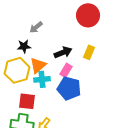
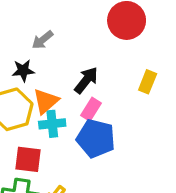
black arrow: (63, 52) -> (86, 80), turned -30
yellow rectangle: (89, 52) -> (148, 82), moved

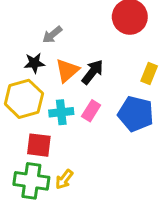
orange triangle: (46, 101) -> (67, 70), moved
pink rectangle: (91, 109) -> (91, 111), moved
blue pentagon: (96, 138) -> (136, 114), moved

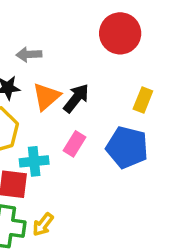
gray arrow: (52, 35) -> (29, 54), turned 36
cyan cross: (61, 112) -> (34, 161), moved

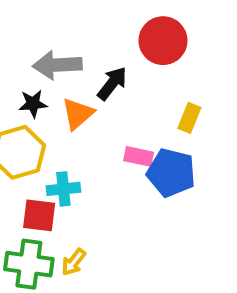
gray arrow: (29, 54) -> (57, 65), size x1.6
black arrow: (76, 98) -> (112, 83), moved
pink rectangle: (75, 144) -> (139, 156), moved, turned 70

